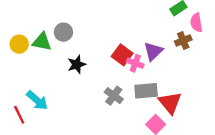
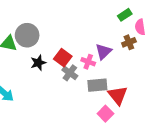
gray circle: (63, 32) -> (27, 35), size x1.5
red square: (122, 55) -> (63, 58), moved
gray cross: (114, 96) -> (70, 73), moved

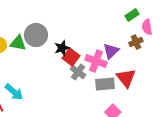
pink cross: (88, 62) -> (96, 61), size x1.5
black star: (38, 63) -> (62, 48), moved
red triangle: (118, 95) -> (126, 78), moved

